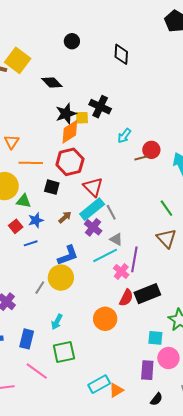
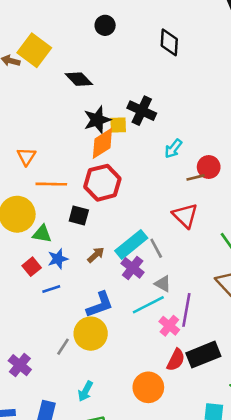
red triangle: (93, 187) -> (185, 216), moved

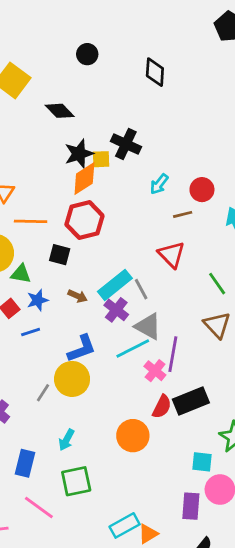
red circle: (209, 167) -> (202, 190), moved
brown arrow: (96, 255) -> (78, 296), turned 66
gray triangle: (163, 284) -> (148, 326), size x1.5

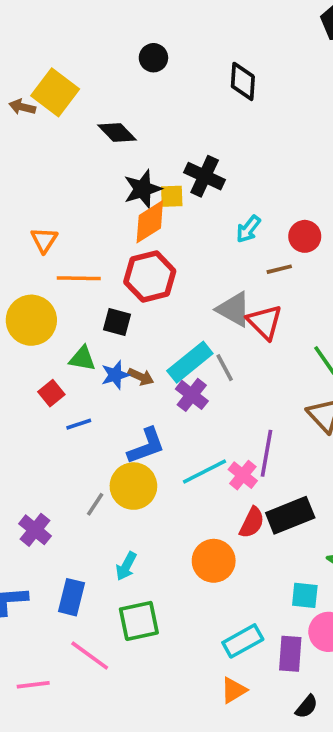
green triangle: (21, 274) -> (82, 358), moved
blue star: (37, 300) -> (115, 375), moved
gray triangle: (148, 326) -> (234, 309), moved
cyan line: (133, 349) -> (205, 471), moved
cyan rectangle: (125, 525) -> (243, 641), moved

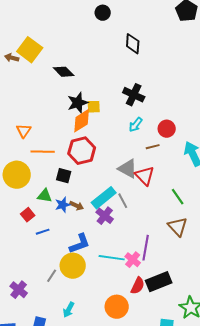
black circle: (153, 58) -> (103, 13), moved
black cross: (205, 176) -> (134, 95), moved
cyan line: (205, 471) -> (112, 258), turned 35

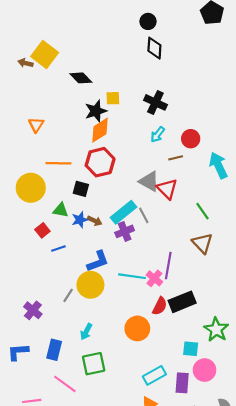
black circle: (103, 13) -> (148, 21), moved
yellow square: (94, 107) -> (113, 98), moved
orange triangle: (24, 131) -> (36, 125), moved
purple cross: (105, 216) -> (125, 231), turned 30

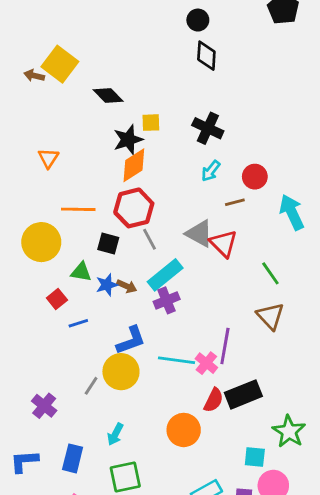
gray line: (144, 215) -> (149, 239), moved

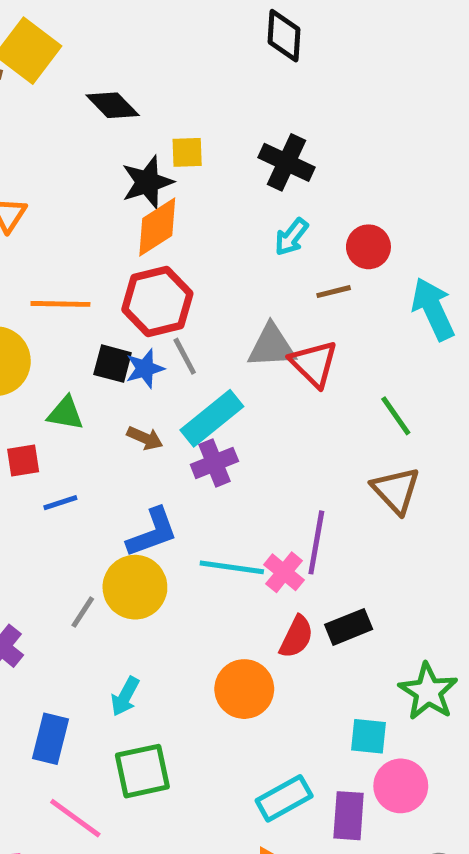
gray triangle: (199, 234) -> (272, 346), turned -32
blue star: (107, 285) -> (145, 369), moved
red square: (57, 299) -> (23, 460), turned 30
black rectangle: (243, 394) -> (349, 627), size x0.7

